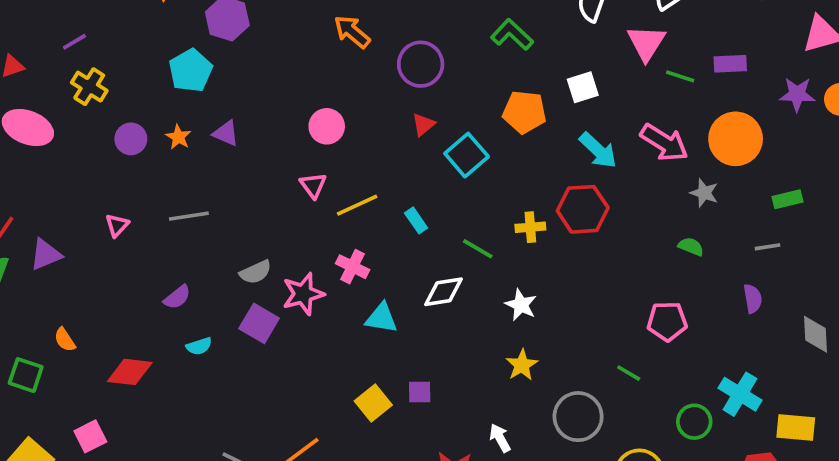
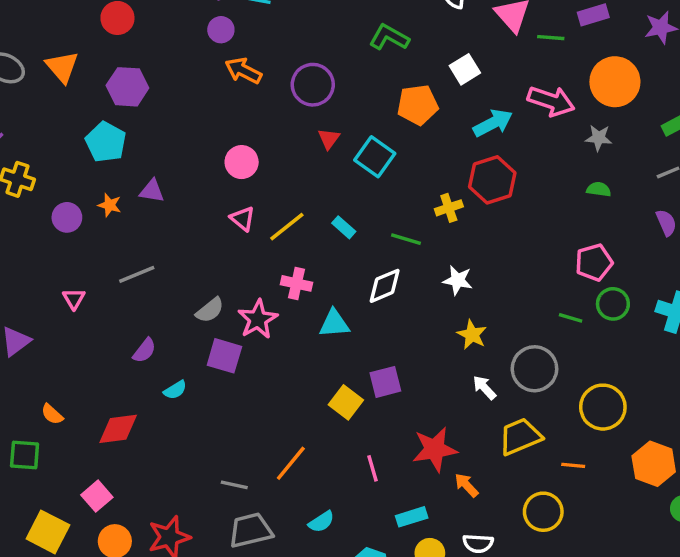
cyan arrow: (598, 150) -> (493, 123), turned -57
purple square: (420, 392) -> (385, 382), size x1.4
green circle: (694, 422) -> (613, 304), moved
white arrow: (500, 438) -> (484, 388), moved

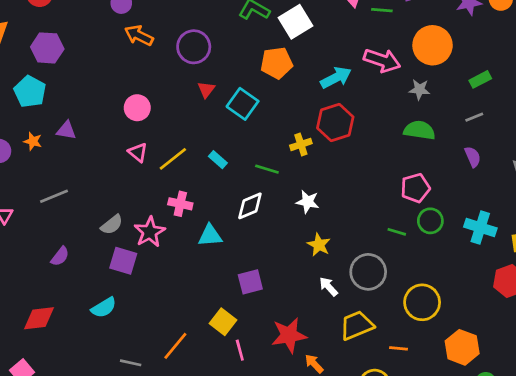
white square: (465, 69) -> (296, 22), moved, size x1.4
green semicircle: (599, 189) -> (419, 130), size x1.6
cyan semicircle: (175, 390) -> (104, 307), moved, size x1.4
yellow square: (346, 402) -> (223, 322), moved

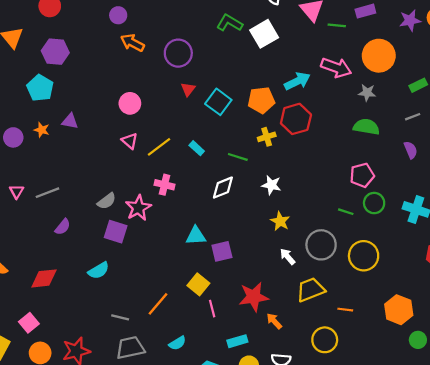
orange pentagon: (277, 63) -> (261, 100), moved
gray line: (54, 196) -> (47, 193), moved
cyan triangle: (210, 236) -> (196, 236), moved
yellow circle: (422, 302) -> (364, 256), moved

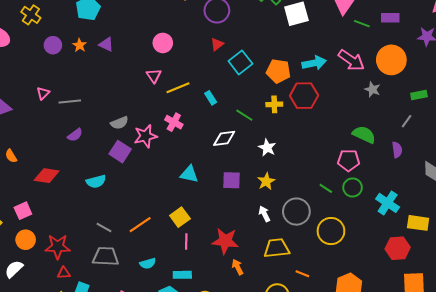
gray line: (413, 117) -> (407, 121), turned -48
green semicircle: (366, 127) -> (364, 135), moved
purple square: (222, 251) -> (231, 180), moved
cyan rectangle: (237, 341) -> (182, 275), moved

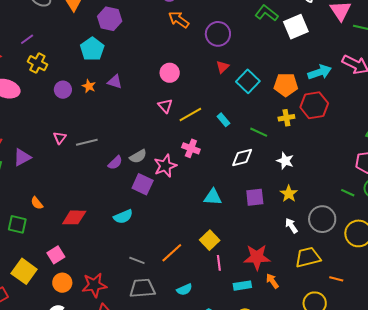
purple semicircle: (75, 135) -> (115, 163), moved
cyan rectangle: (182, 275) -> (242, 286), moved

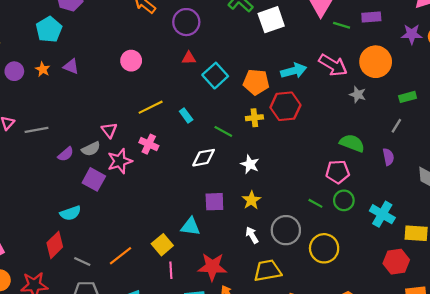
red triangle: (223, 67) -> (189, 58), turned 40
pink triangle: (165, 106) -> (109, 130), moved
cyan triangle: (213, 197) -> (190, 227), moved
red diamond: (74, 217) -> (55, 245), moved, turned -50

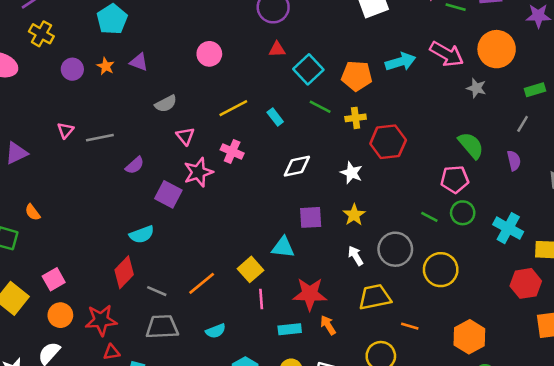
red hexagon: (285, 106) -> (388, 142), moved
green line: (223, 131) -> (320, 107), moved
green semicircle: (352, 143) -> (471, 145), turned 30
gray semicircle: (91, 149) -> (166, 104), moved

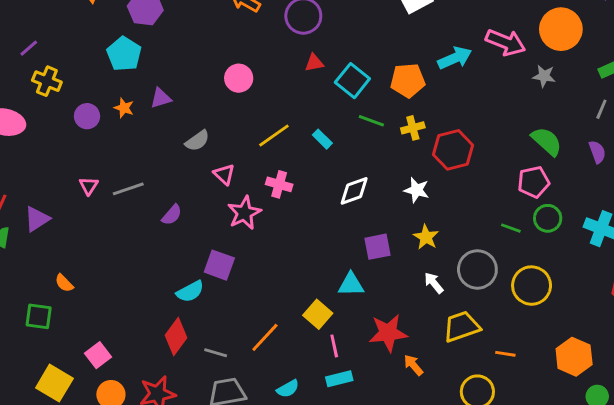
purple triangle: (139, 62) -> (161, 98), turned -30
purple square: (168, 194) -> (219, 265), moved
cyan rectangle: (290, 329) -> (339, 379), moved

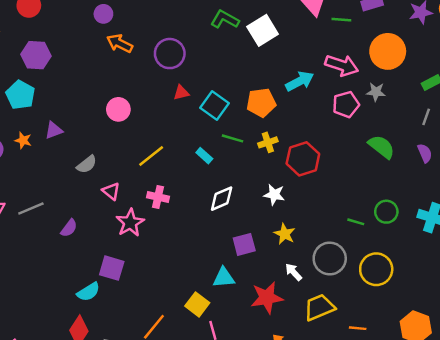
cyan rectangle: (322, 139) -> (204, 156), moved
pink pentagon: (534, 182) -> (346, 104), moved
red star: (388, 333) -> (267, 298), moved

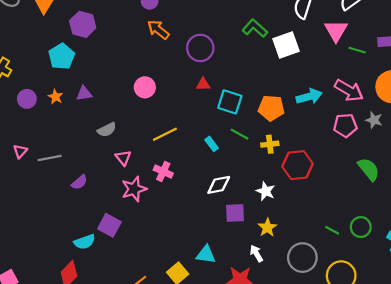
cyan square: (214, 106) -> (230, 102), turned -30
purple square: (244, 244) -> (235, 213), moved
white arrow: (294, 272) -> (256, 253), moved

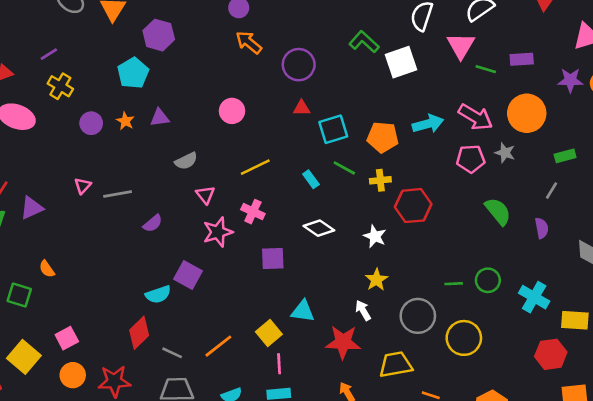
cyan square: (230, 102) -> (333, 129), turned -35
white diamond: (219, 185) -> (319, 228), turned 45
purple square: (235, 213) -> (273, 259), moved
green line: (332, 230) -> (454, 284), turned -32

